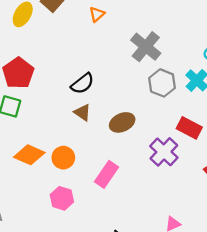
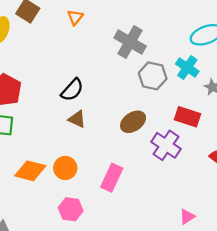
brown ellipse: (122, 122) -> (133, 122), moved

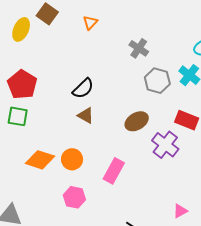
gray cross: (130, 42) -> (139, 48), size x0.7

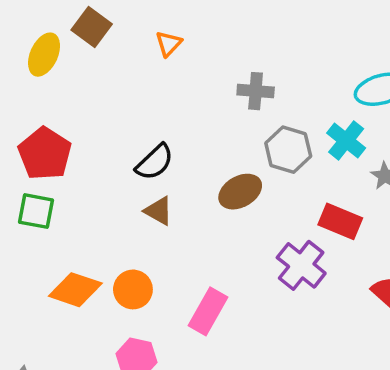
gray cross: (139, 48) -> (256, 91), turned -30
brown ellipse: (137, 121) -> (240, 192), moved

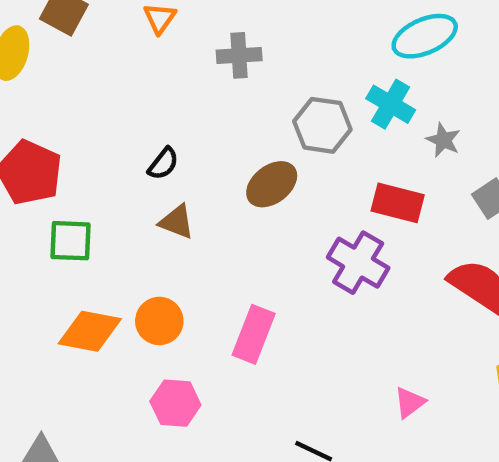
gray cross: (256, 91) -> (239, 55), moved
black semicircle: (155, 162) -> (163, 164), size x0.7
green square: (36, 211) -> (70, 241), moved

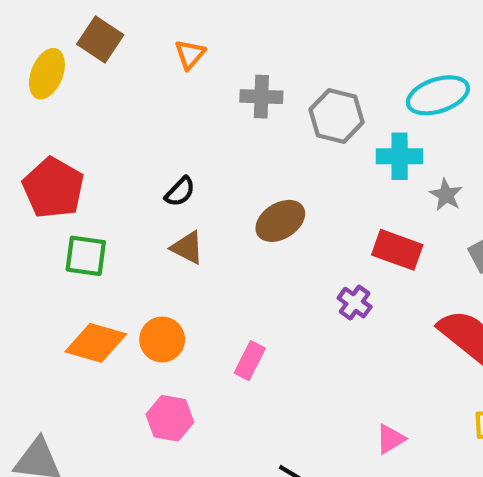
cyan cross: (391, 104) -> (400, 156), turned -36
gray hexagon: (322, 125) -> (336, 116), moved
purple cross: (358, 263) -> (355, 303), size x0.6
pink rectangle: (254, 334) -> (250, 361), size x0.7

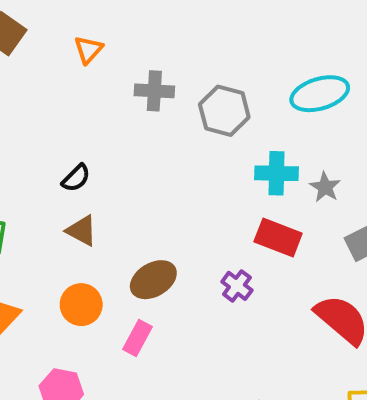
cyan cross: (400, 156) -> (276, 173), moved
brown ellipse: (280, 221) -> (153, 280), moved
orange circle: (162, 340) -> (81, 305), moved

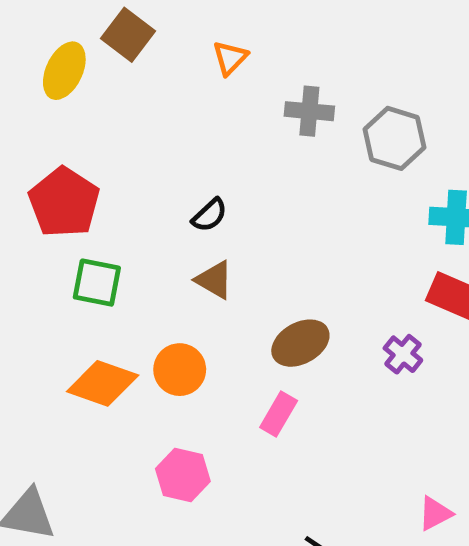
orange circle: (81, 305) -> (180, 370), moved

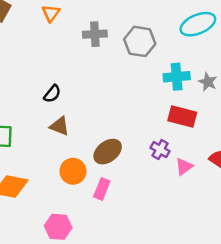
orange circle: (180, 370) -> (73, 171), moved
pink triangle: (435, 513) -> (184, 167), moved

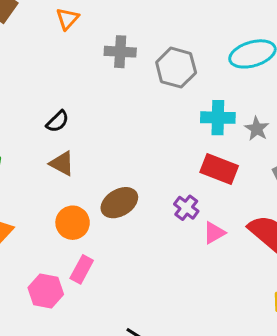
pink rectangle: (102, 189) -> (82, 269), moved

